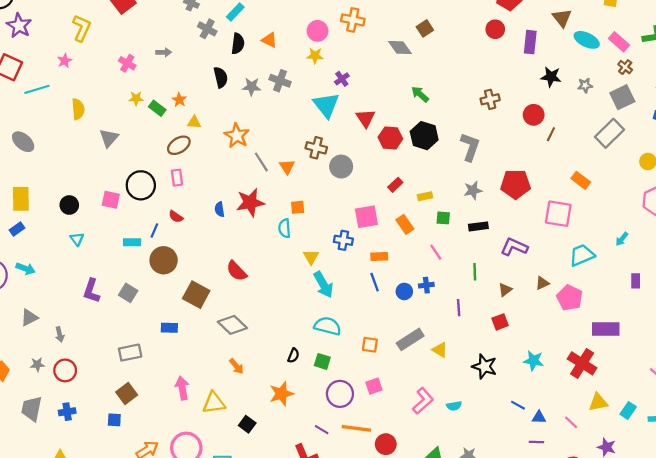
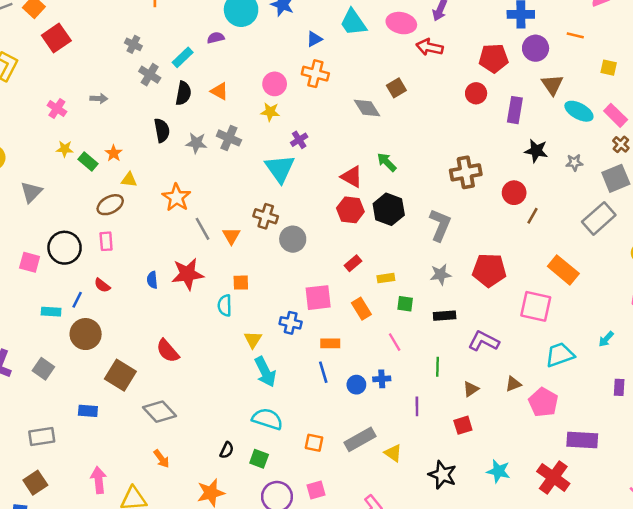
brown cross: (490, 99) -> (466, 172), size x1.4
red triangle: (366, 118) -> (352, 177), moved, turned -30
orange rectangle: (581, 180) -> (563, 270), size x1.4

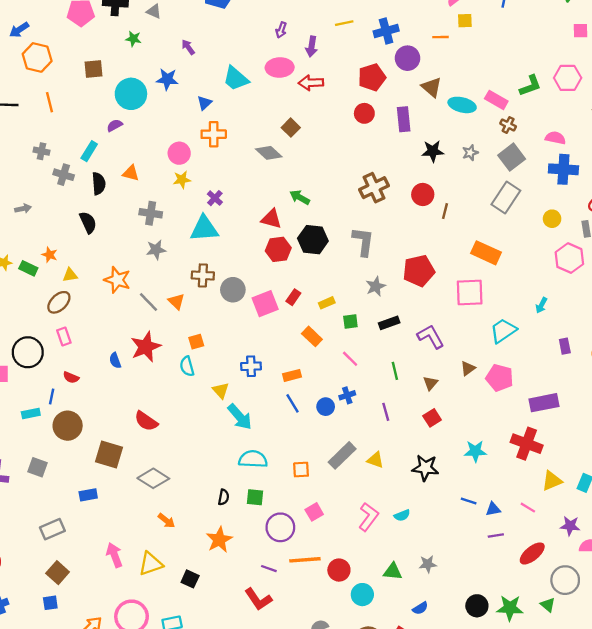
yellow square: (609, 68) -> (465, 21), moved
gray star: (196, 143) -> (156, 250), moved
cyan triangle: (280, 168) -> (204, 229), turned -44
pink square: (318, 298) -> (265, 304), moved
purple L-shape: (484, 341) -> (431, 337), turned 48

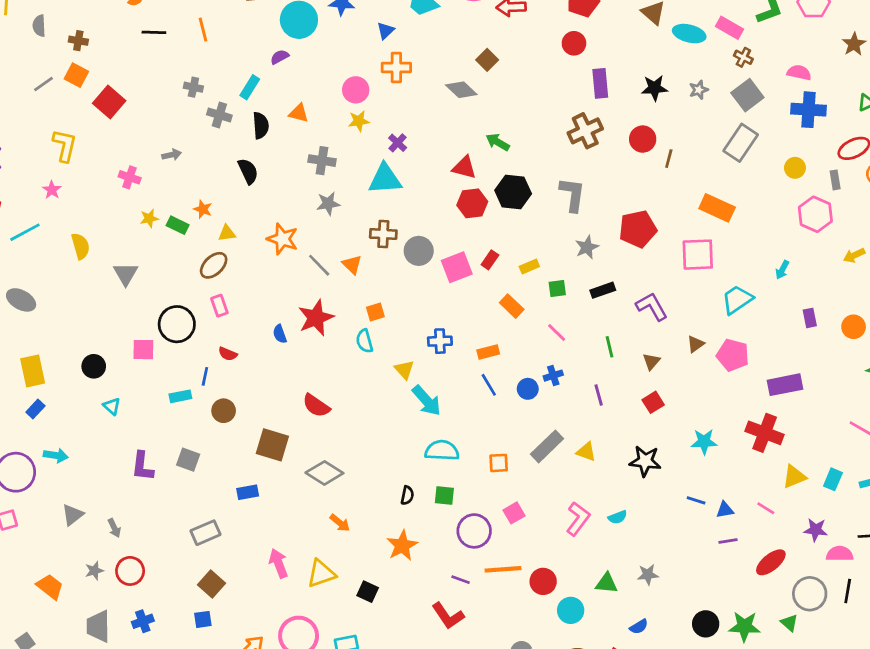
purple rectangle: (404, 119) -> (600, 83), moved
brown circle: (68, 426) -> (224, 411), size x0.7

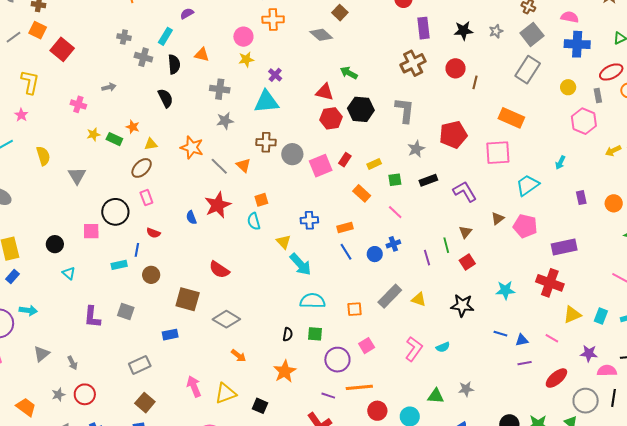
green line: (609, 347) -> (446, 245), moved
red circle: (543, 581) -> (377, 411), moved

